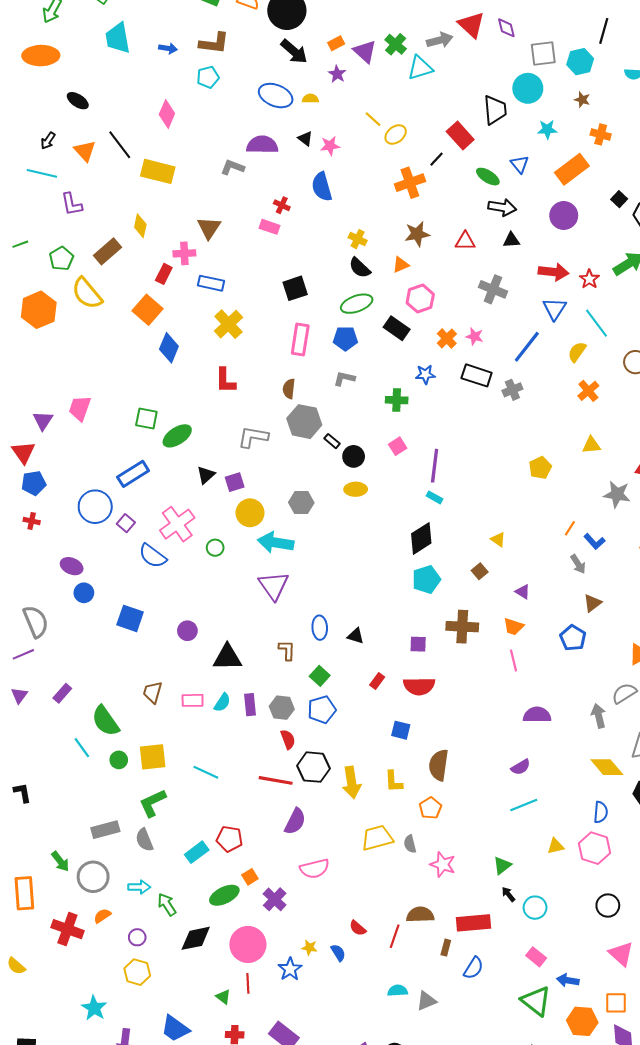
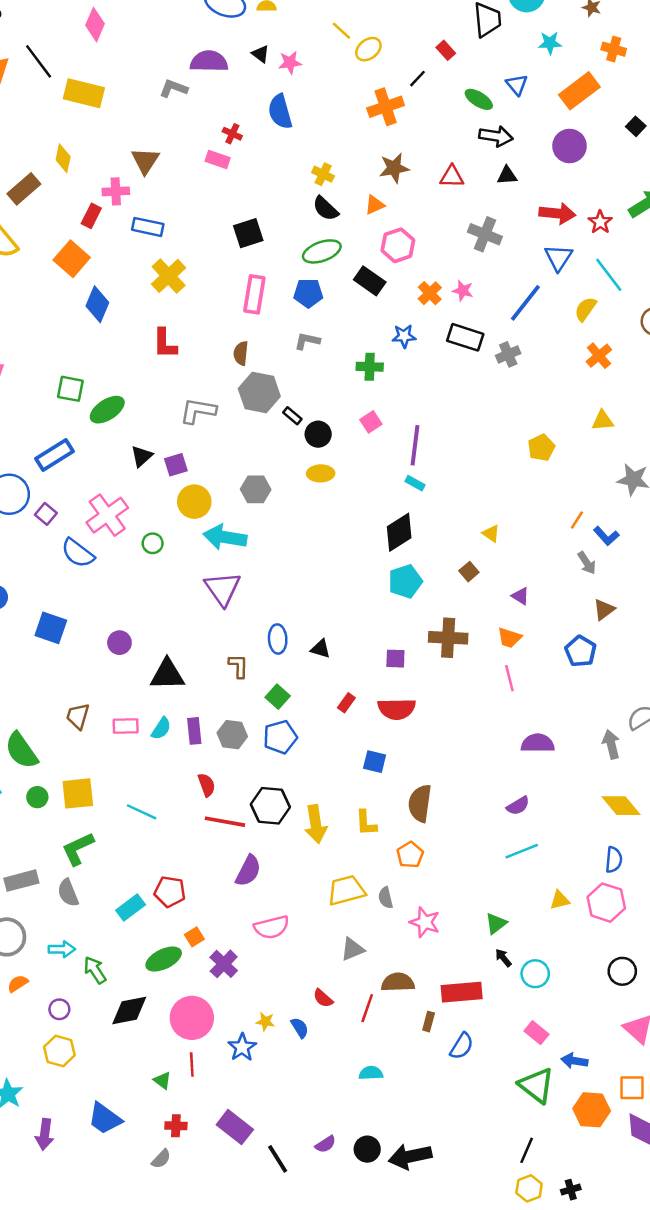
red rectangle: (460, 136) -> (446, 50), size x0.6
red semicircle: (288, 739) -> (207, 785), moved
gray triangle: (426, 1001) -> (352, 949), moved

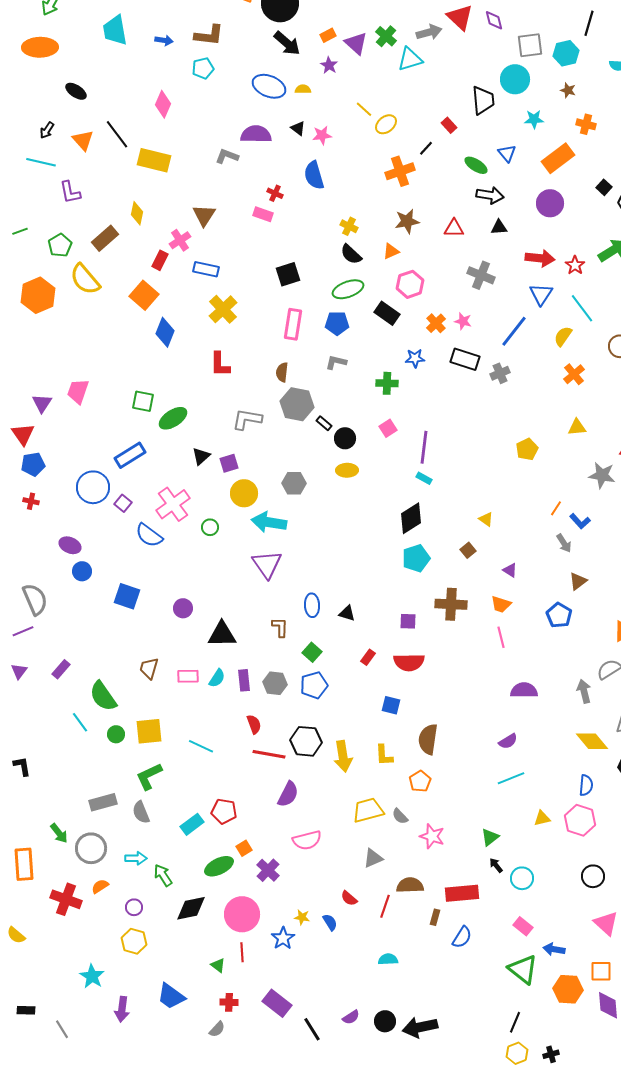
pink cross: (116, 191) -> (180, 240), turned -30
gray semicircle: (386, 898) -> (400, 816), turned -30

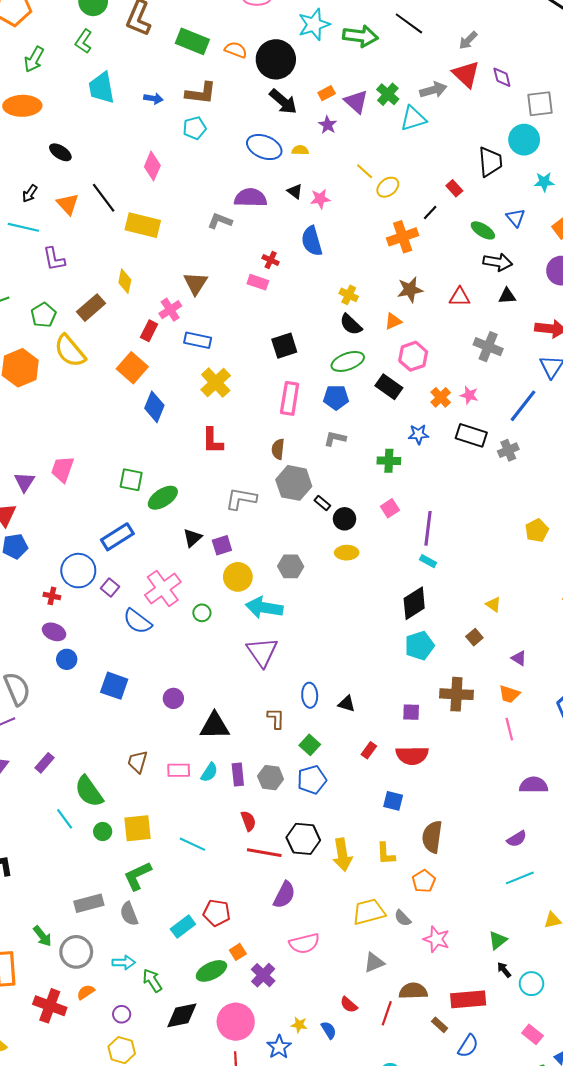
red cross: (31, 501) -> (52, 596), moved
brown rectangle: (435, 917) -> (440, 1025), turned -63

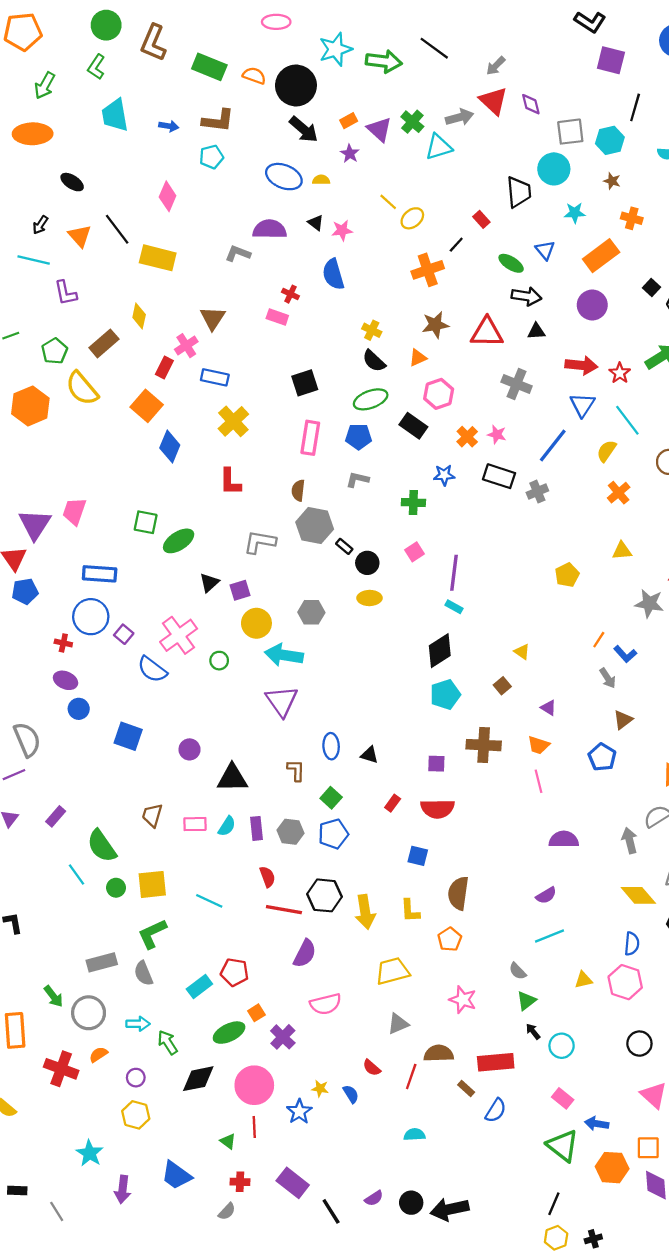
red triangle: (460, 297) -> (487, 332), size x1.5
purple triangle: (24, 482) -> (35, 524), size x1.5
blue rectangle: (117, 537) -> (100, 574), moved, turned 36
gray semicircle: (403, 918) -> (518, 971), moved

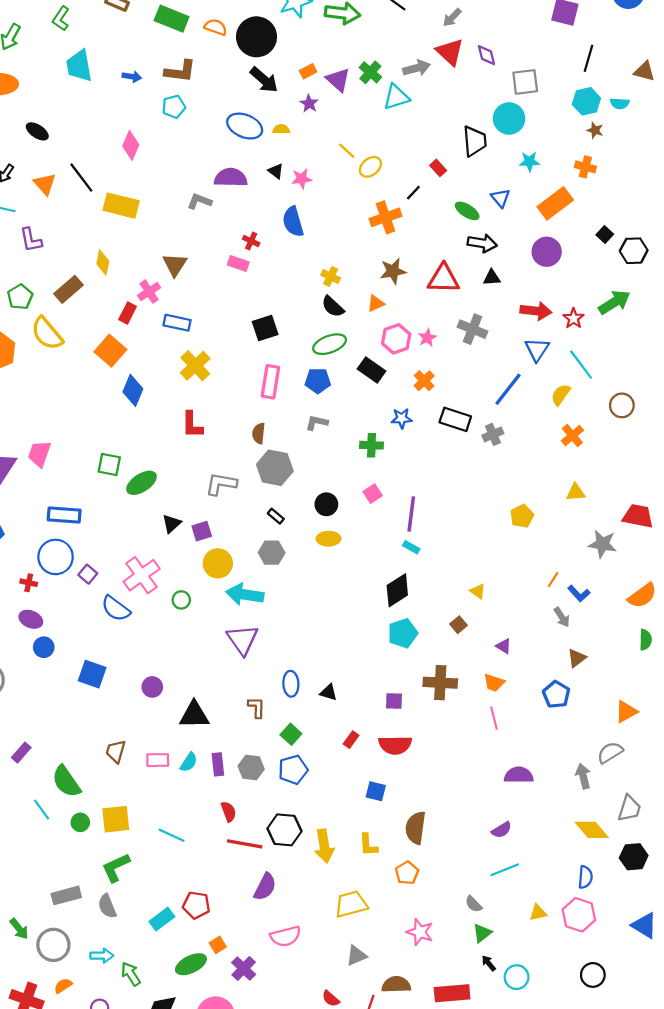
cyan hexagon: (610, 140) -> (586, 101), moved
brown star: (612, 181) -> (595, 130), moved
pink star: (497, 434) -> (427, 338), moved, turned 30
black rectangle: (344, 546) -> (276, 516), moved

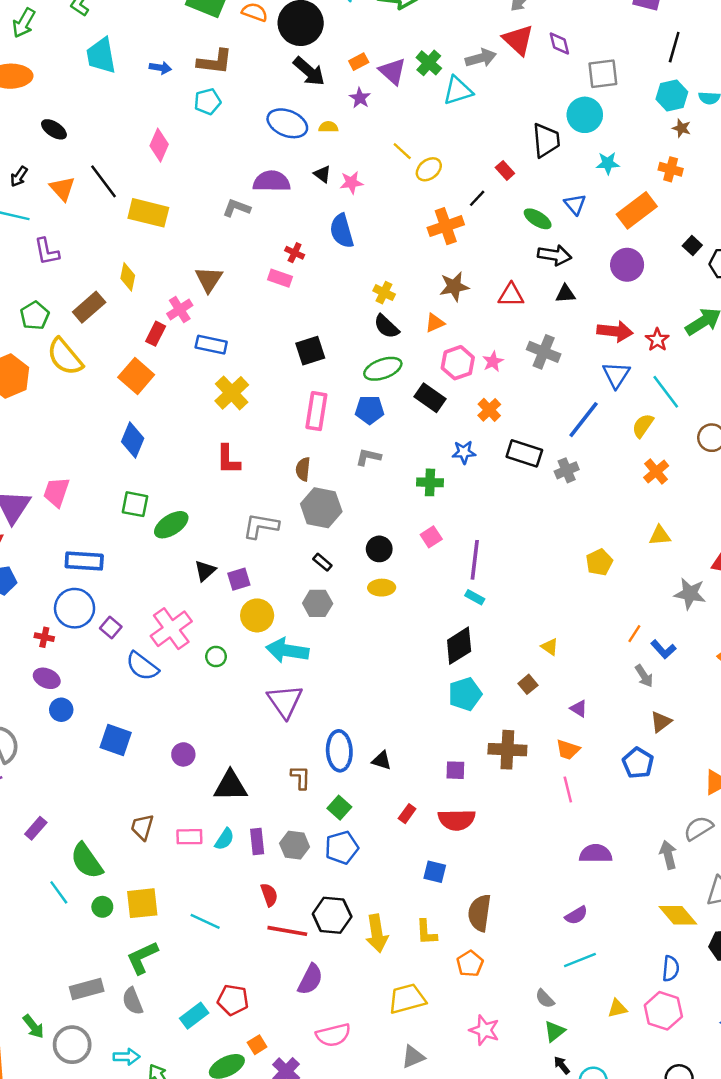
red triangle: (443, 279) -> (511, 295), size x0.7
blue diamond: (133, 390) -> (133, 440), moved
blue ellipse: (291, 684) -> (339, 751), size x1.4

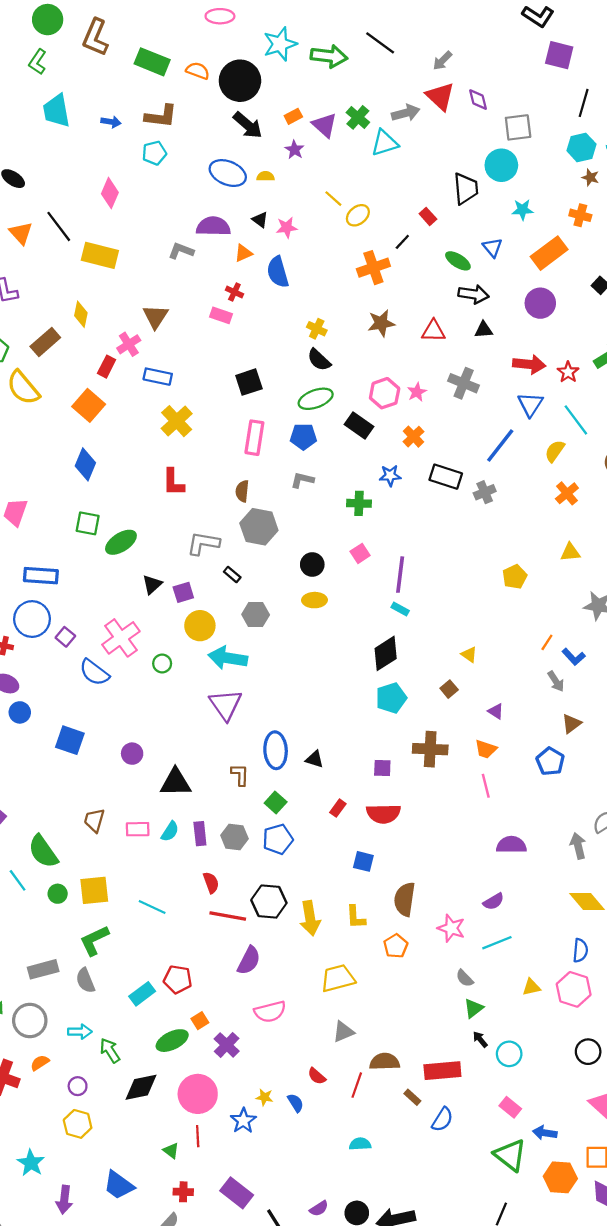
orange triangle: (435, 323) -> (243, 253), moved
black rectangle: (322, 562) -> (232, 575), moved
pink star: (484, 1030) -> (451, 928), moved

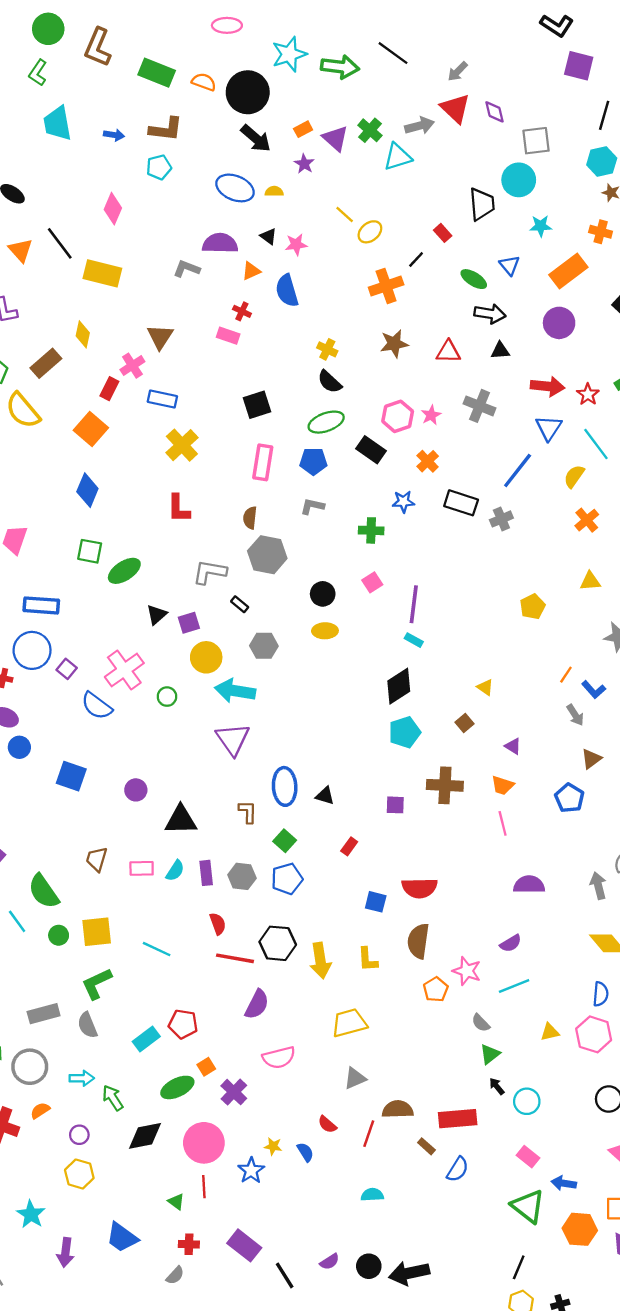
red semicircle: (383, 814) -> (420, 888), moved
orange pentagon: (396, 946) -> (436, 989), moved

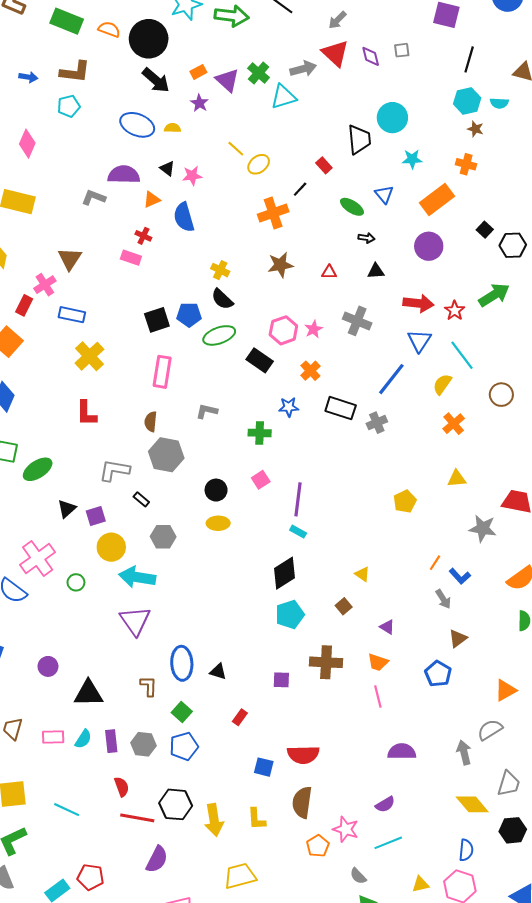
gray square: (536, 141) -> (402, 50), moved, size x0.6
black arrow: (490, 314) -> (366, 238), size x0.6
red triangle: (448, 352) -> (329, 272), size x0.7
blue pentagon: (313, 461) -> (189, 315), moved

